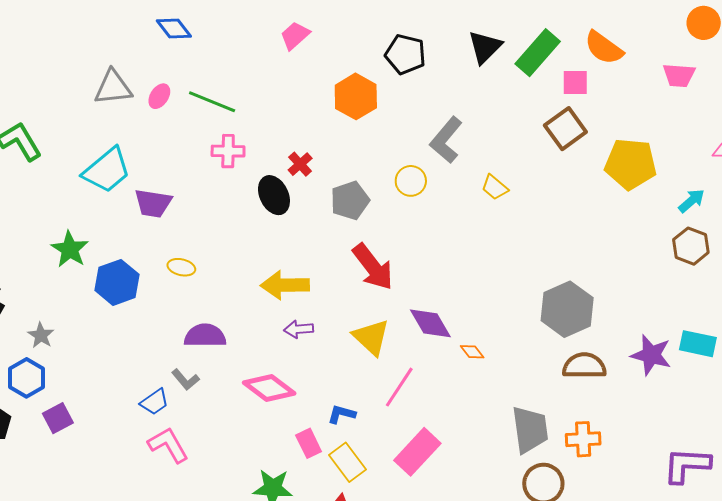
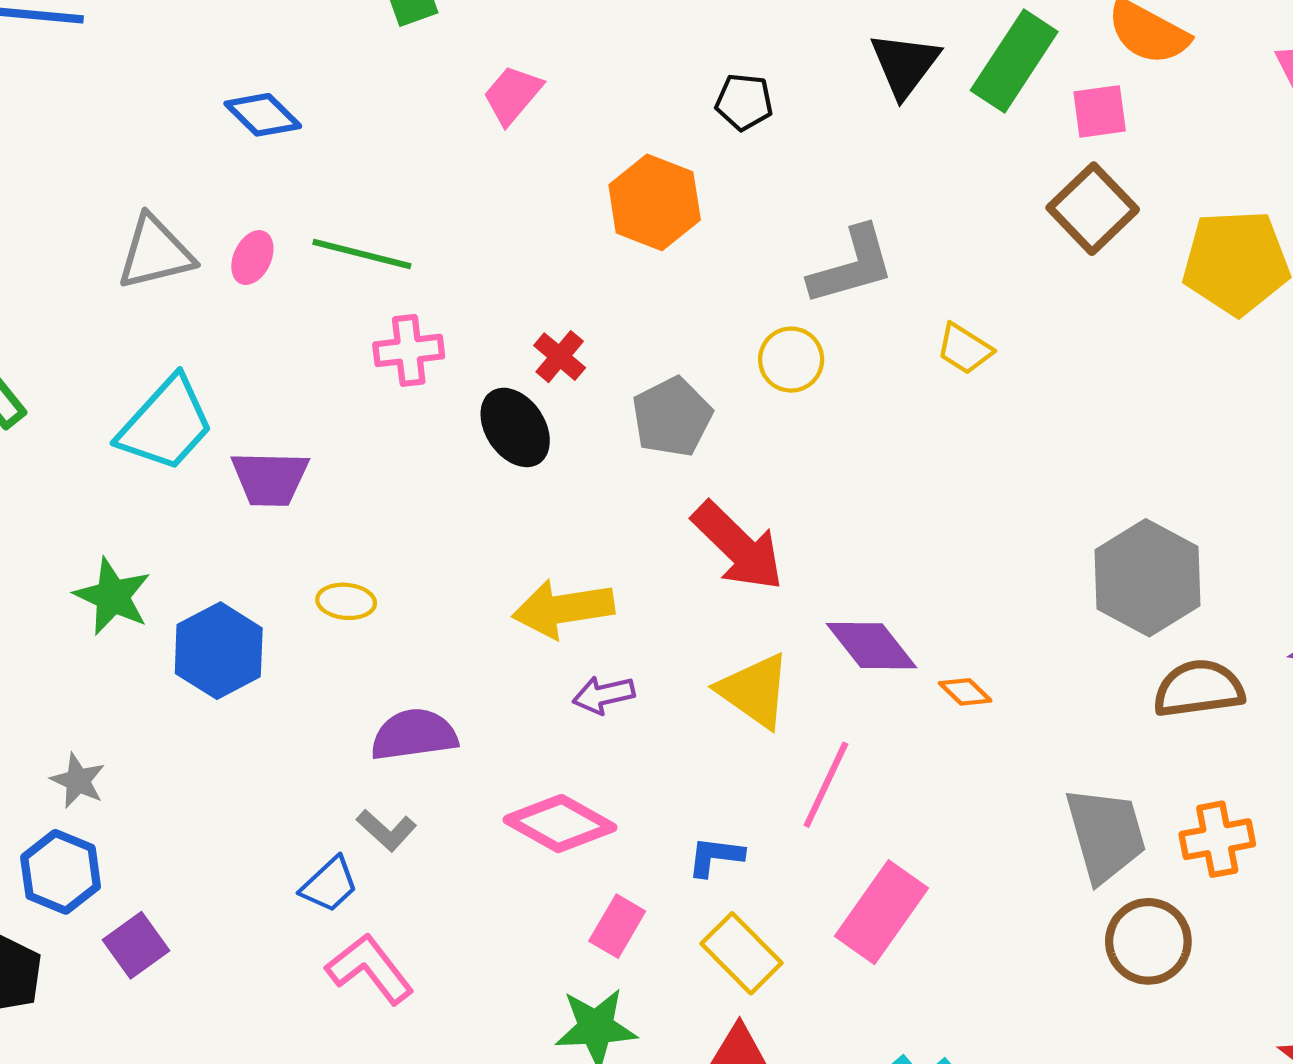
black pentagon: (405, 54) -> (744, 102), size x0.7
gray L-shape: (446, 140) -> (852, 266), turned -138
pink rectangle: (309, 443) -> (617, 926), moved, turned 64

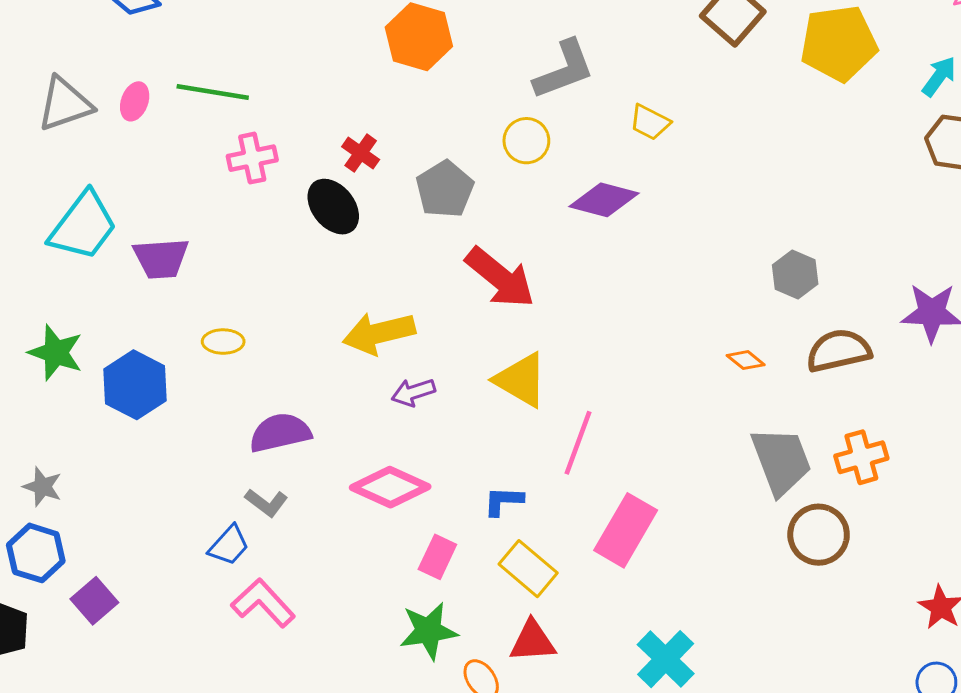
gray hexagon: (1147, 578) -> (795, 274), size x0.6
purple diamond: (872, 646) -> (604, 200), moved, turned -32
orange diamond: (965, 692) -> (746, 360), moved

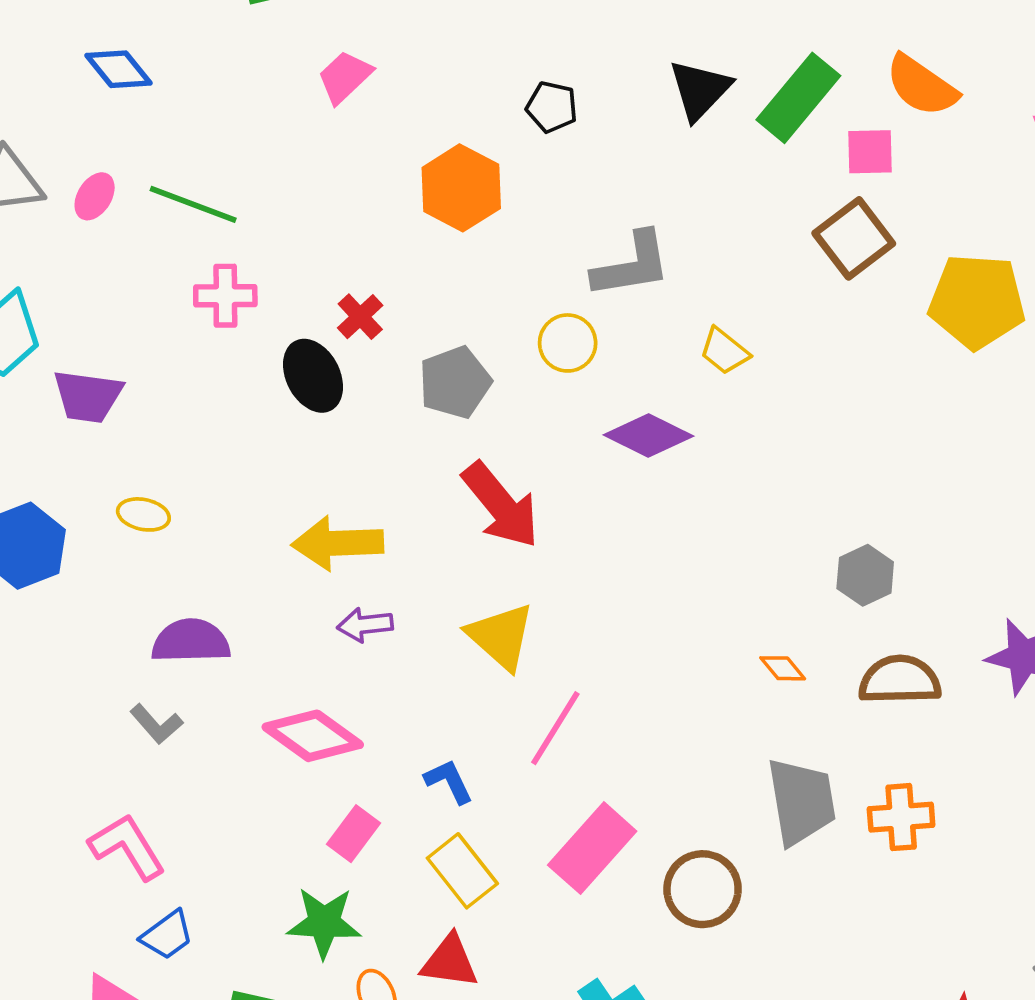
blue L-shape: (503, 501) -> (449, 781), turned 51
brown circle: (819, 535) -> (703, 889), moved
blue trapezoid: (229, 545) -> (167, 935), moved

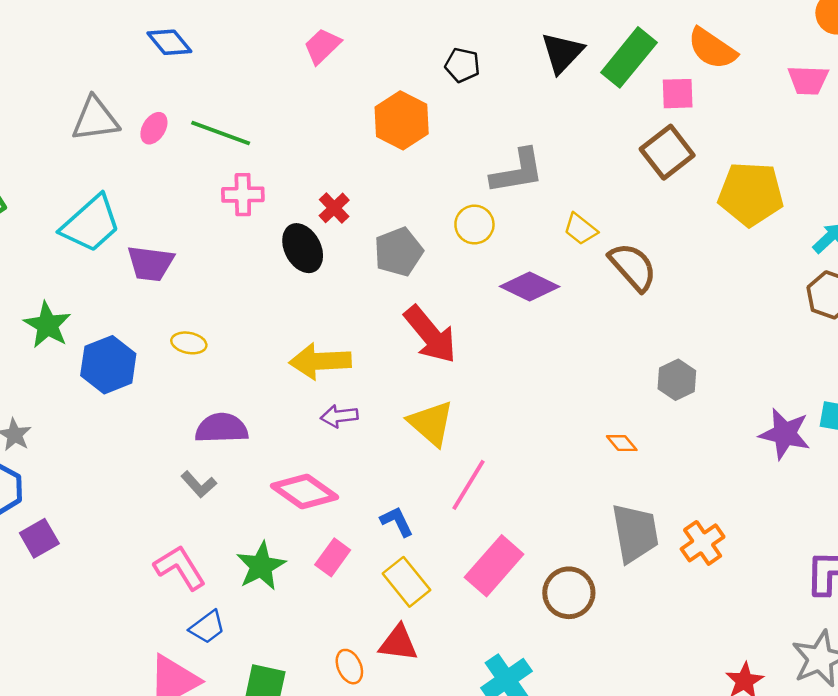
brown semicircle: (900, 680) -> (633, 267), moved, turned 50
orange cross: (901, 817) -> (703, 543), turned -30
green star: (324, 923) -> (261, 566), moved, turned -30

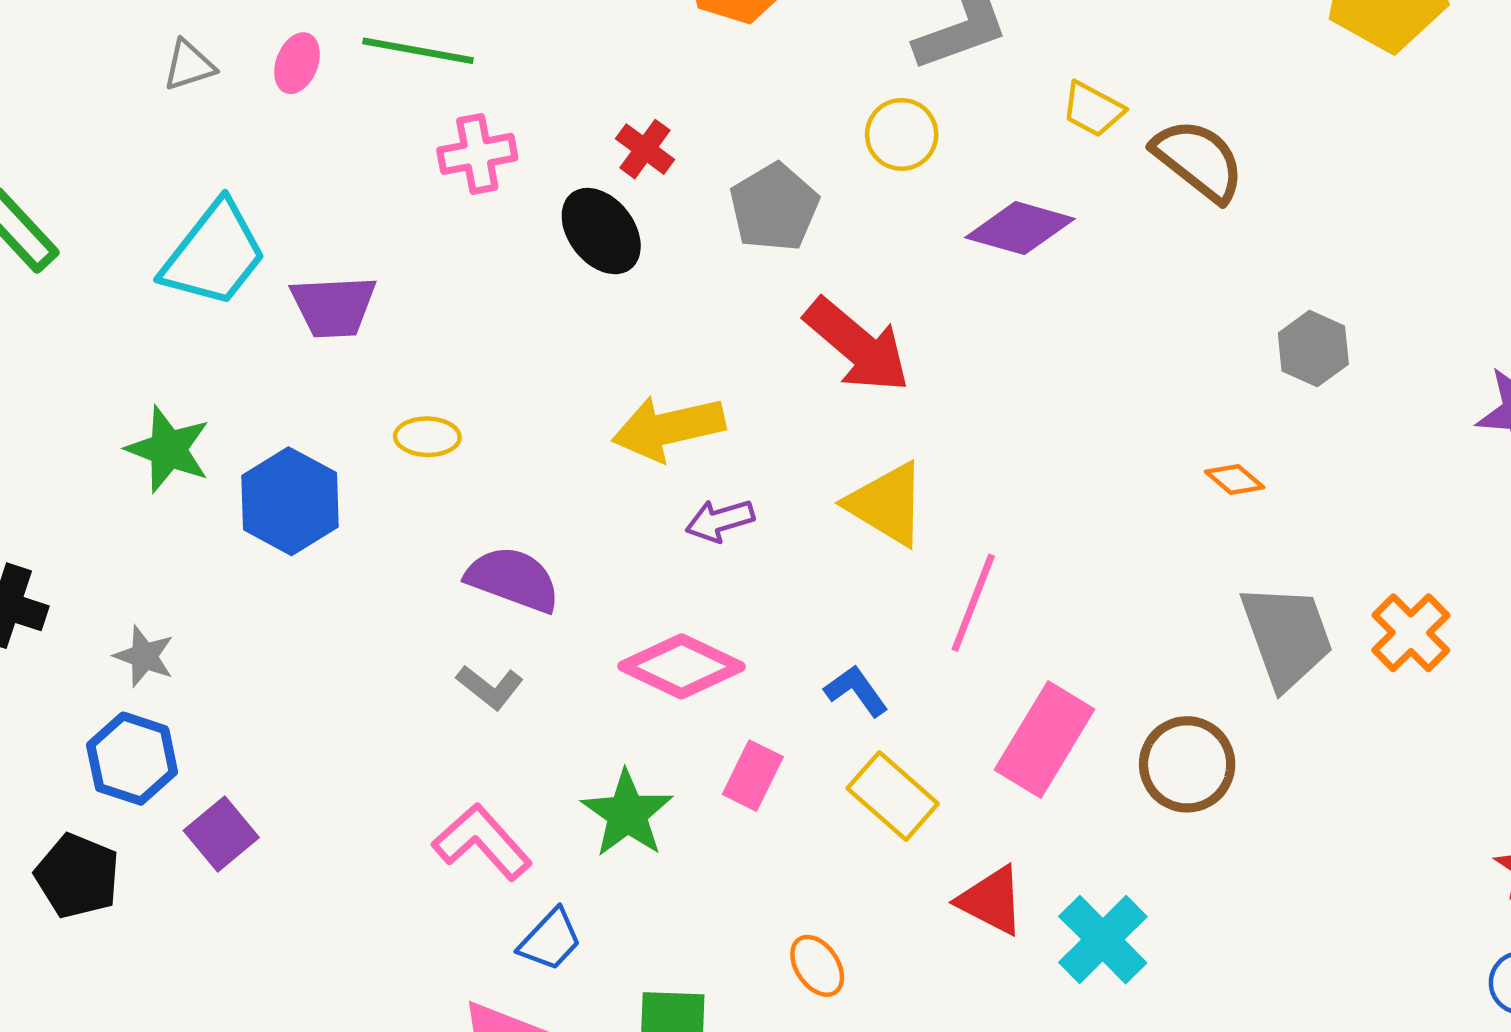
gray triangle: (95, 119) -> (189, 65), size x0.6
purple semicircle: (222, 428) -> (513, 579), turned 32
red triangle: (398, 643) -> (991, 901), moved, turned 30

